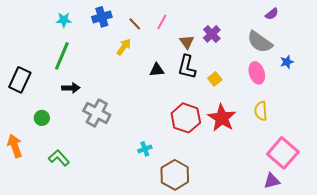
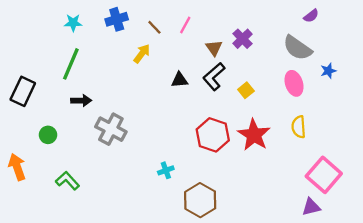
black L-shape: (187, 67) -> (214, 77), turned 35

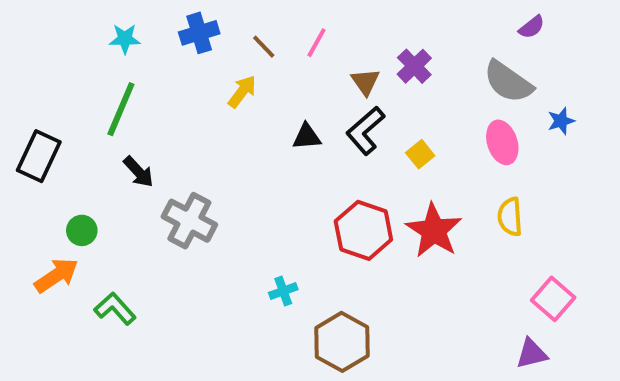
black arrow: (81, 101) -> (139, 172), turned 48
orange arrow: (17, 167) -> (56, 275), moved, turned 75
pink square: (324, 175) -> (553, 299), size x0.7

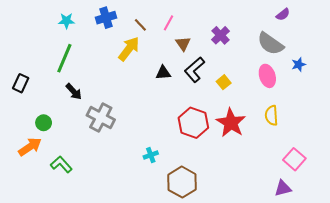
brown triangle: (365, 82) -> (183, 44), moved
yellow arrow: (242, 92) -> (129, 49), size x1.4
black rectangle: (39, 156) -> (21, 83), size x0.7

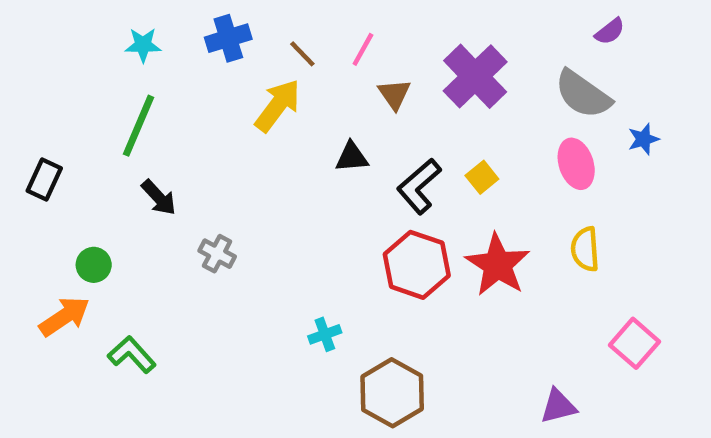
purple cross: (221, 35) -> (475, 76), size x1.6
black L-shape: (194, 70) -> (419, 186), moved
gray cross: (101, 118) -> (217, 254), size x0.6
purple triangle: (283, 188) -> (558, 406), moved

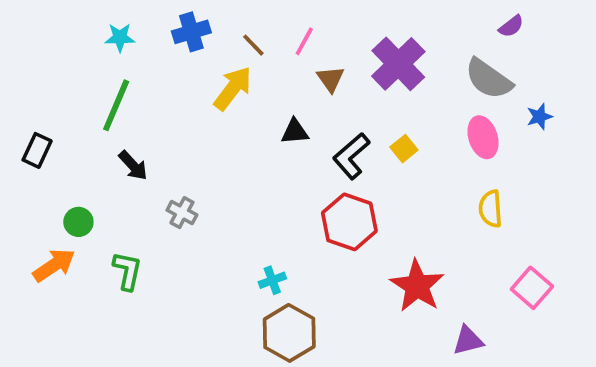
red star: (498, 265) -> (417, 286), moved
green L-shape: (132, 355) -> (127, 271), moved, turned 54
brown hexagon: (392, 393) -> (289, 333), moved

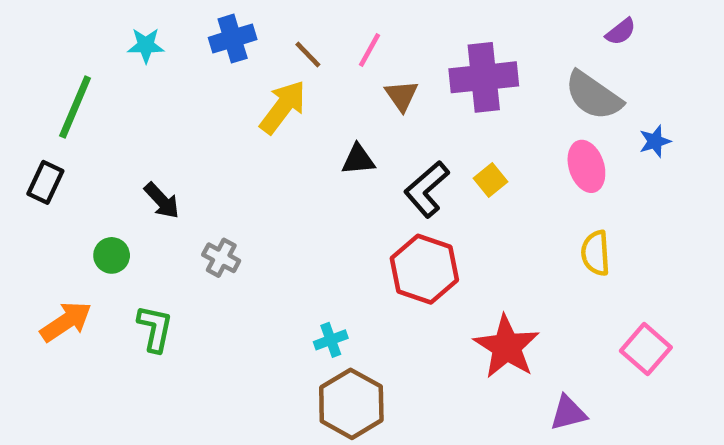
purple cross: (398, 64) -> (484, 77), turned 38
green line: (116, 105) -> (75, 107), moved
green circle: (78, 222) -> (112, 255), moved

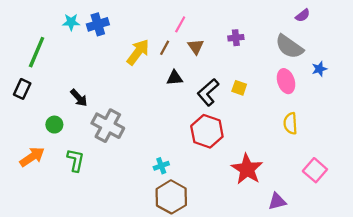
blue cross: (233, 39) -> (98, 24), moved
brown line: (308, 55) -> (165, 48), moved, turned 72
purple cross: (484, 77) -> (236, 38), size x0.5
yellow square: (491, 180) -> (239, 88), turned -32
gray cross: (221, 258) -> (108, 126), size x1.8

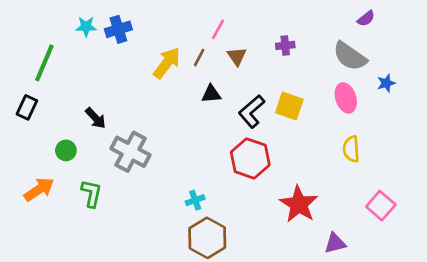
yellow square: (239, 88) -> (289, 106), size x1.5

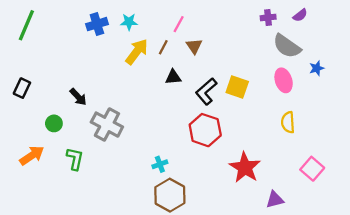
cyan star: (86, 27) -> (129, 22), moved
purple cross: (285, 45) -> (268, 17), moved
green line: (44, 63) -> (26, 25), moved

